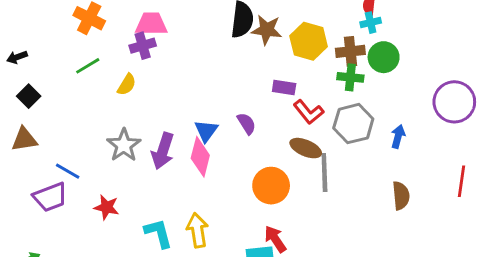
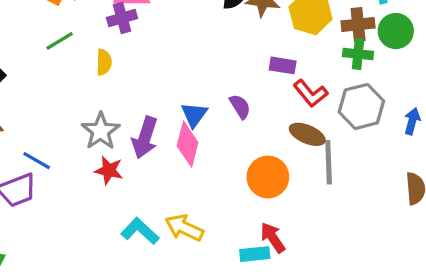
yellow semicircle: (127, 85) -> (104, 62), turned -30
red star: (107, 207) -> (109, 170), moved
yellow arrow: (197, 230) -> (184, 228), turned -56
cyan L-shape: (158, 233) -> (140, 231), turned -32

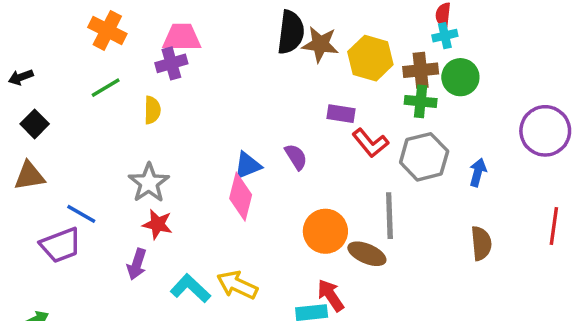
blue triangle: (194, 115) -> (248, 165), turned 32
brown ellipse: (307, 134) -> (367, 254), moved
purple arrow: (145, 138) -> (137, 264), moved, size x0.7

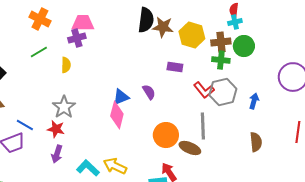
red L-shape: (370, 143) -> (204, 90), moved
red star: (158, 224) -> (56, 129), moved

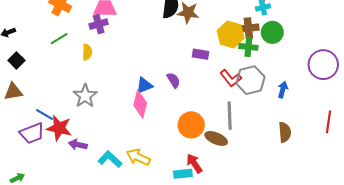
yellow hexagon: (192, 35) -> (231, 34), moved
red star: (56, 129) -> (59, 128), moved, size x1.4
purple arrow: (57, 154) -> (78, 145), turned 84

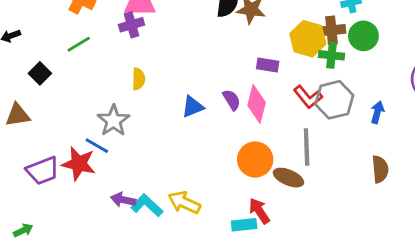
yellow semicircle: (87, 52) -> (138, 79), moved
black square: (16, 60) -> (40, 73), moved
pink diamond: (140, 104) -> (257, 104), moved
blue line: (45, 115) -> (97, 146), moved
purple arrow: (78, 145) -> (123, 200), moved

